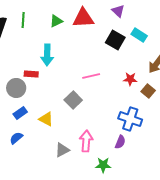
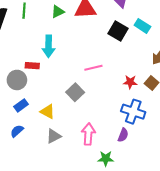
red star: (130, 79) -> (130, 82), moved
gray triangle: (62, 150) -> (54, 136), moved

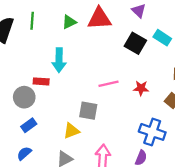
red star: (130, 82) -> (141, 88), moved
gray square: (75, 92) -> (88, 111), turned -36
yellow triangle: (48, 112) -> (71, 131), moved, turned -49

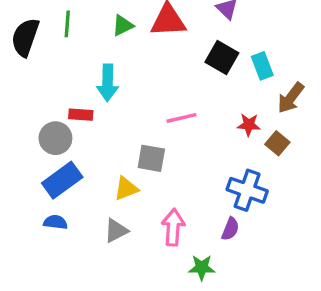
cyan rectangle: (162, 38) -> (262, 66), moved, turned 36
red star: (141, 88) -> (249, 125), moved
blue rectangle: (29, 125) -> (62, 180), size x1.6
blue semicircle: (24, 153) -> (55, 222), turned 48

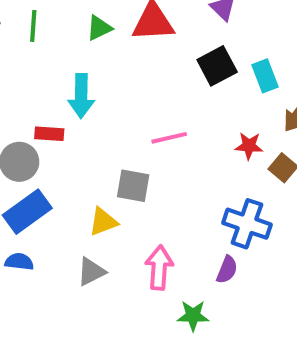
black square: (222, 57) -> (217, 66), turned 32

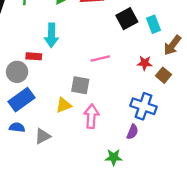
pink arrow: (159, 268) -> (91, 116), moved
gray triangle: (91, 272) -> (43, 136), moved

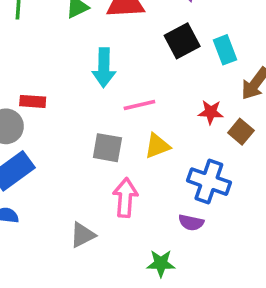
cyan arrow: (51, 35) -> (104, 68), moved
yellow triangle: (64, 105) -> (157, 146), moved
purple semicircle: (132, 132) -> (191, 222), turned 80
gray triangle: (43, 136) -> (83, 235), moved

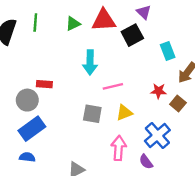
black square: (182, 41) -> (132, 35), moved
blue cross: (209, 182) -> (157, 135), turned 30
pink arrow: (125, 198) -> (119, 148), moved
purple semicircle: (191, 222) -> (146, 162), turned 42

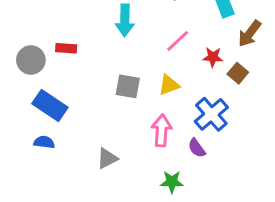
pink line: (113, 86) -> (178, 41), moved, turned -30
gray circle: (27, 100) -> (31, 60), moved
blue rectangle: (32, 129) -> (50, 105), turned 70

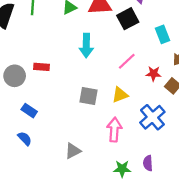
blue rectangle: (50, 105) -> (29, 111), size x0.6
blue semicircle: (44, 142) -> (25, 139), turned 40
purple semicircle: (197, 148) -> (148, 163), moved, turned 32

